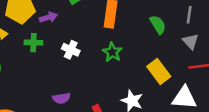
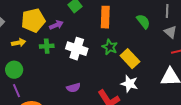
white cross: (71, 50) -> (77, 49), size x1.5
yellow rectangle: (159, 72) -> (130, 59), moved

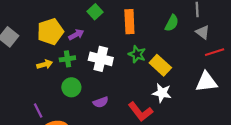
green semicircle: (143, 21) -> (172, 23), turned 70
yellow arrow: (19, 43) -> (45, 64), moved
green circle: (14, 70) -> (71, 87), moved

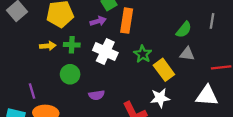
orange rectangle: (129, 22) -> (127, 21), moved
gray triangle: (203, 32) -> (187, 54), moved, turned -40
purple arrow: (76, 35) -> (98, 21), moved
white star: (162, 93) -> (160, 98), turned -30

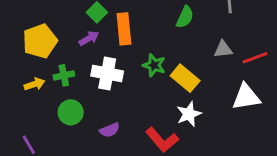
green semicircle: (184, 30) -> (185, 17), moved
gray triangle: (187, 54) -> (223, 49), moved

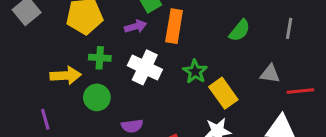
yellow arrow: (34, 84) -> (66, 75), moved, size x1.4

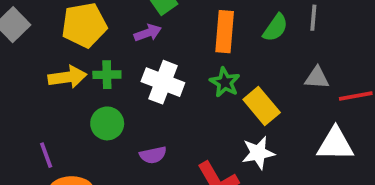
orange rectangle: (174, 26) -> (225, 32), moved
gray line: (289, 28) -> (313, 18), moved
yellow arrow: (66, 75) -> (67, 77), moved

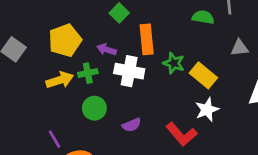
green semicircle: (275, 28) -> (203, 17), turned -105
orange rectangle: (225, 32) -> (147, 39), moved
purple arrow: (148, 33) -> (107, 49), moved, turned -132

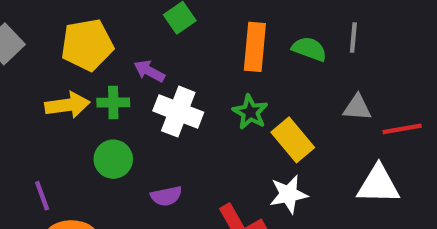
orange rectangle: (147, 39) -> (255, 47), moved

